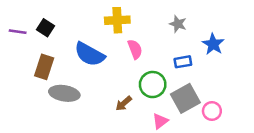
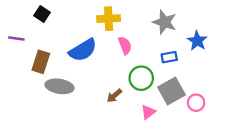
gray star: (178, 24) -> (165, 22), size x1.5
black square: (45, 28) -> (42, 14), moved
purple line: (18, 32) -> (16, 38), moved
blue semicircle: (90, 54) -> (83, 50), turned -60

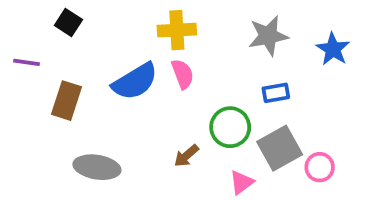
gray star: (165, 22) -> (268, 36), turned -30
blue star: (197, 41) -> (333, 49), moved
pink semicircle: (125, 45) -> (183, 74), moved
gray ellipse: (60, 86) -> (97, 167), moved

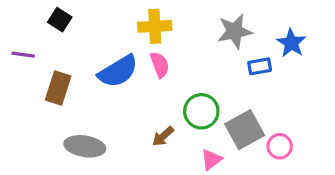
blue rectangle: (276, 93) -> (260, 66), moved

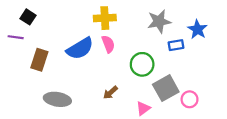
black square: (60, 20) -> (28, 17), moved
green circle: (201, 111) -> (142, 64), moved

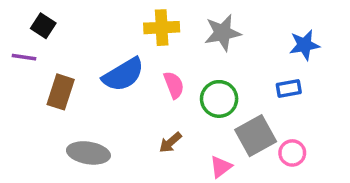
gray star: (159, 21) -> (223, 33), moved
blue star: (197, 29) -> (304, 45), turned 30
pink semicircle: (108, 44) -> (174, 85), moved
blue rectangle: (176, 45) -> (289, 89), moved

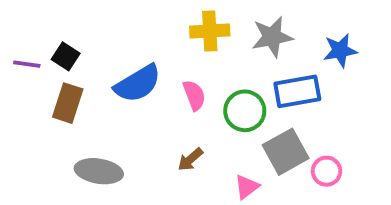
black square: (43, 26) -> (66, 56), moved
yellow cross: (162, 28) -> (210, 31), moved
gray star: (223, 33) -> (272, 37), moved
blue rectangle: (289, 89) -> (297, 91), moved, size x1.6

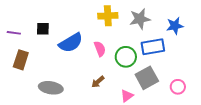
black square: (66, 56) -> (43, 29), moved, turned -32
brown rectangle: (68, 103) -> (21, 60), moved
pink circle: (327, 171) -> (178, 87), moved

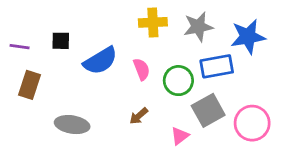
blue star: (175, 26) -> (248, 37), size x1.4
pink circle: (178, 87) -> (252, 123), size x1.6

